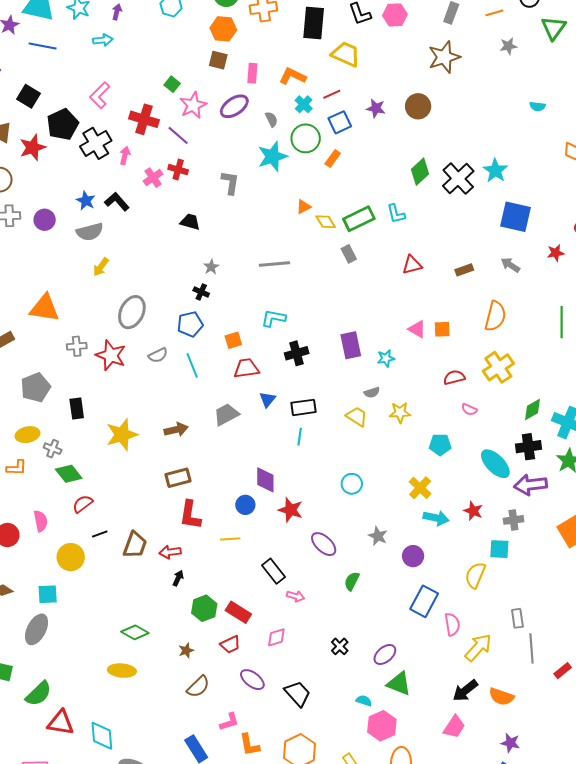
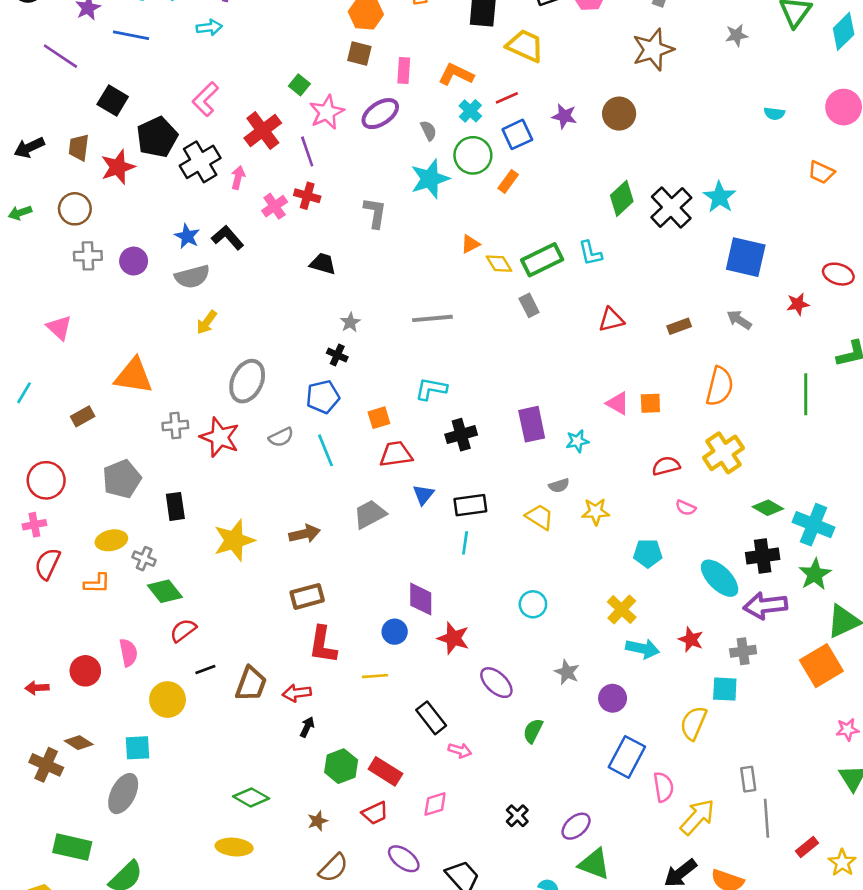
red cross: (144, 119) -> (263, 131), turned 36
purple line: (178, 135) -> (307, 151), turned 30
green diamond: (533, 409) -> (768, 508), turned 60

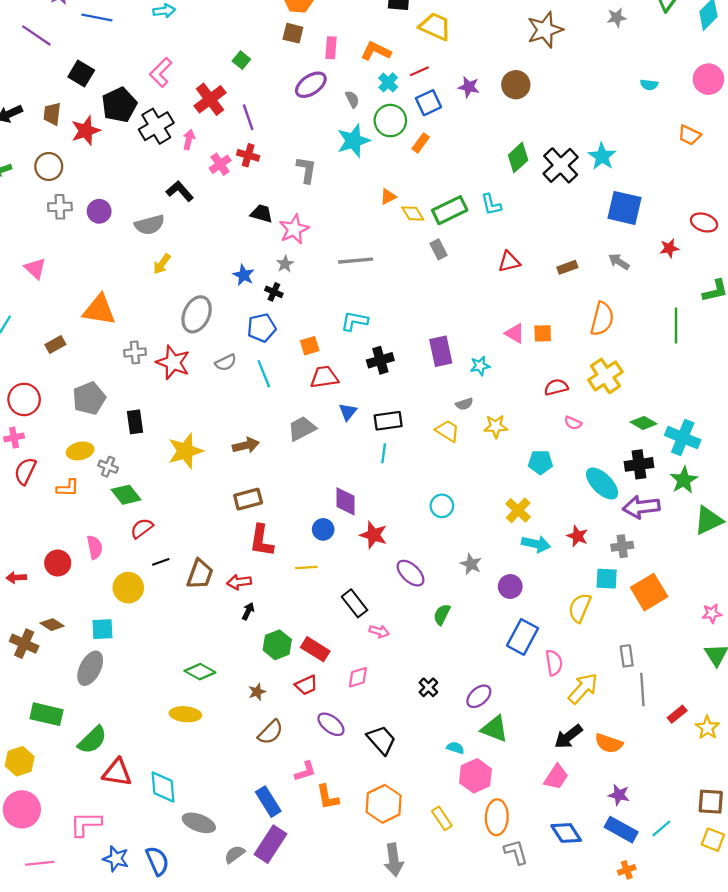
pink star: (327, 112) -> (294, 229), moved
blue star: (187, 236) -> (244, 275), moved
orange square: (821, 666) -> (649, 592), moved

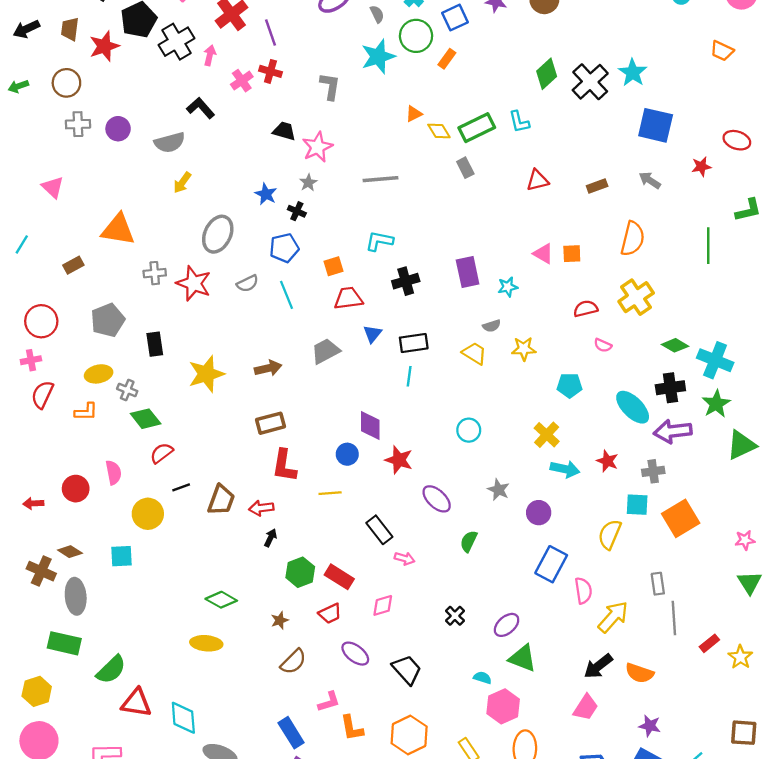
gray ellipse: (90, 668) -> (76, 596), moved, turned -32

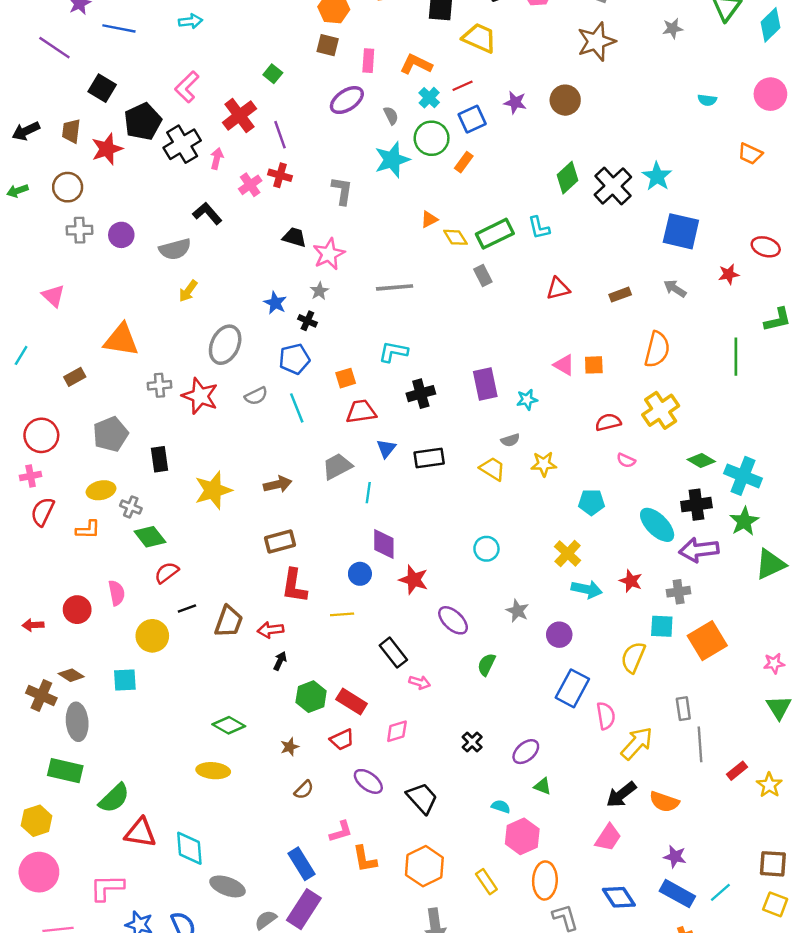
cyan line: (409, 376) -> (368, 493), moved
green triangle: (523, 658) -> (543, 786), size x0.6
brown semicircle: (293, 662) -> (304, 790), size x0.7

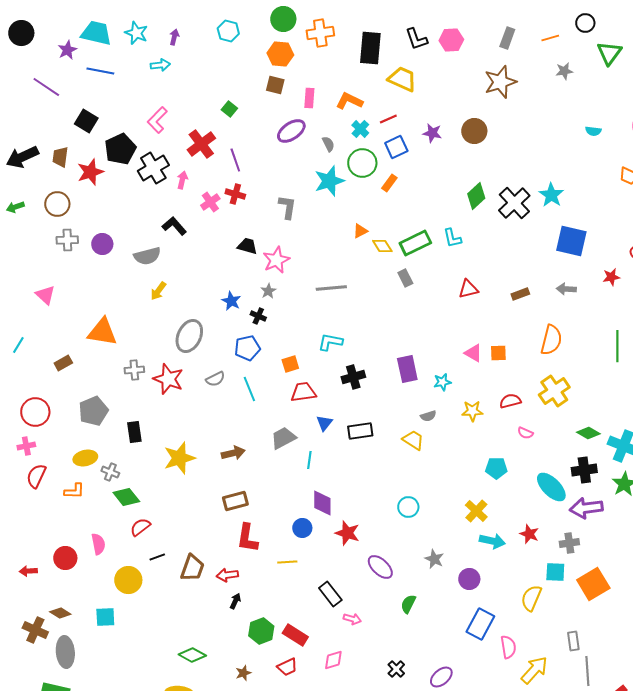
black arrow: (26, 131) -> (22, 157), size x1.4
gray arrow: (675, 289) -> (566, 289), turned -30
yellow star: (544, 464) -> (472, 411), moved

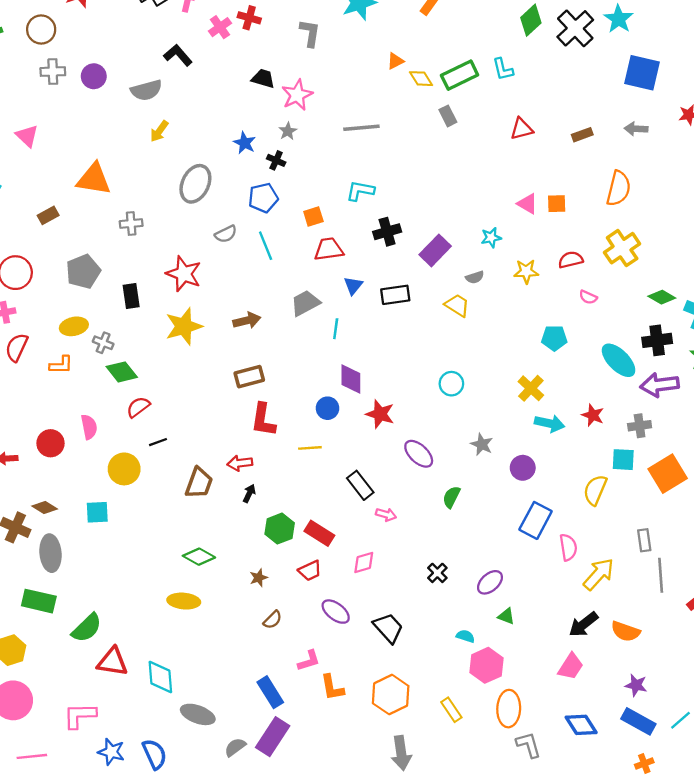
purple rectangle: (407, 369) -> (435, 250), moved, turned 56
red star: (168, 379) -> (184, 274), moved
brown trapezoid: (192, 568) -> (199, 483), moved

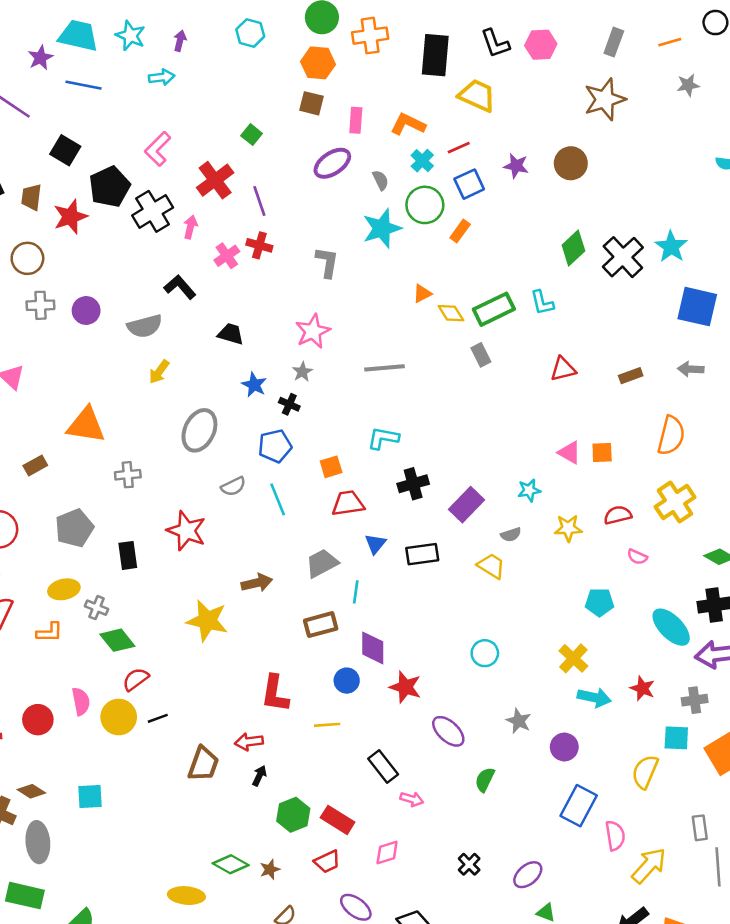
black trapezoid: (263, 79) -> (231, 334), moved
yellow star: (184, 326) -> (207, 621), moved, turned 30
brown rectangle: (249, 377) -> (321, 625), moved
yellow circle: (124, 469) -> (119, 717), moved
green diamond: (199, 557) -> (231, 864), moved

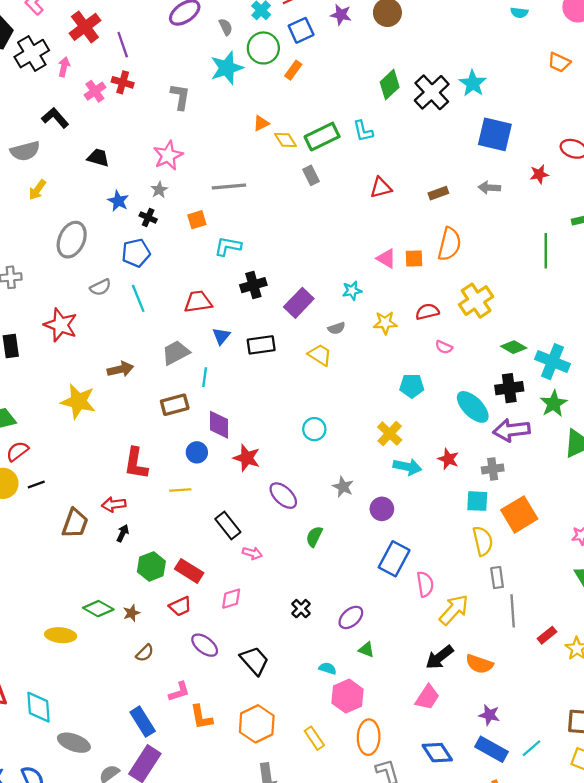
orange semicircle: (671, 436) -> (449, 244), moved
orange square: (331, 467) -> (197, 220), moved
yellow semicircle: (645, 772) -> (483, 541), moved, turned 144

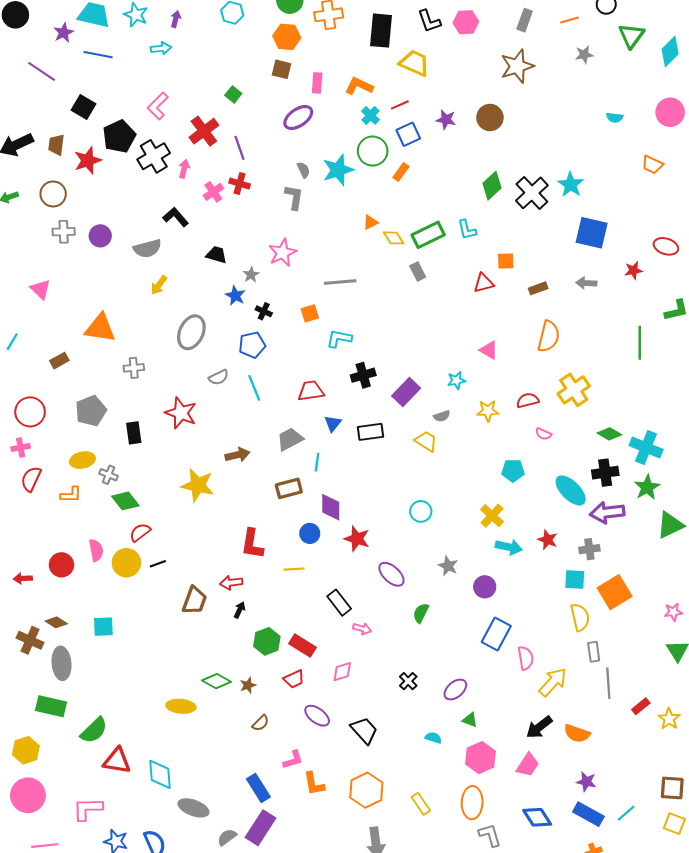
gray semicircle: (226, 27) -> (303, 170), moved
gray star: (159, 190) -> (251, 275), moved
orange square: (414, 258) -> (506, 261), moved
pink hexagon: (348, 696) -> (481, 758), moved

